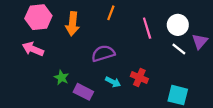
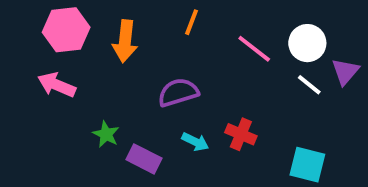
pink line: (147, 28) -> (254, 49), turned -35

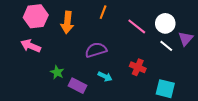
red cross: (241, 134) -> (138, 67), moved

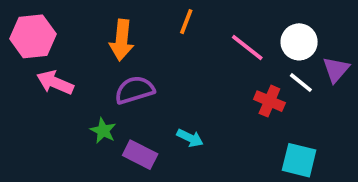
pink hexagon: (36, 16) -> (33, 36), moved
purple semicircle: (96, 50) -> (135, 90), moved
red cross: (138, 67) -> (269, 101), moved

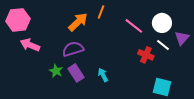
orange arrow: (122, 40) -> (78, 22), moved, turned -140
cyan arrow: (190, 138) -> (103, 75), turned -144
purple rectangle: (140, 155) -> (76, 73), moved, turned 30

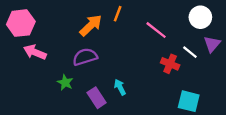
white circle: (162, 23) -> (200, 17), moved
purple rectangle: (76, 73) -> (97, 98), moved

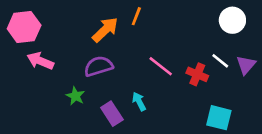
pink line: (156, 30) -> (161, 66), moved
purple triangle: (212, 44) -> (246, 65), moved

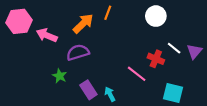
white circle: (232, 20) -> (156, 16), moved
pink arrow: (40, 61) -> (47, 35), moved
pink line: (161, 66) -> (137, 74), moved
cyan arrow: (139, 101) -> (110, 94), moved

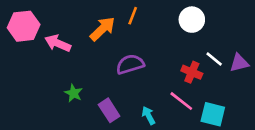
purple triangle: (194, 51) -> (239, 63), turned 35
purple semicircle: (78, 52) -> (130, 64), moved
pink line: (137, 74) -> (181, 101), moved
cyan arrow: (110, 94) -> (148, 116), moved

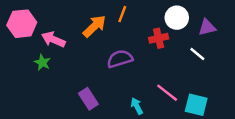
purple triangle: (239, 63) -> (207, 27), moved
red cross: (192, 72) -> (159, 38), moved, turned -36
green star: (74, 93) -> (42, 62), moved
purple rectangle: (109, 110) -> (88, 99), moved

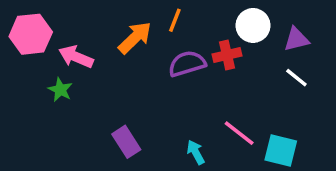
white line: (197, 54) -> (296, 78), moved
purple semicircle: (120, 59) -> (187, 64), moved

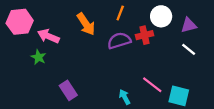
orange line: (175, 20) -> (120, 13), moved
orange arrow: (135, 38) -> (86, 24), turned 100
purple rectangle: (126, 142) -> (68, 90), moved

